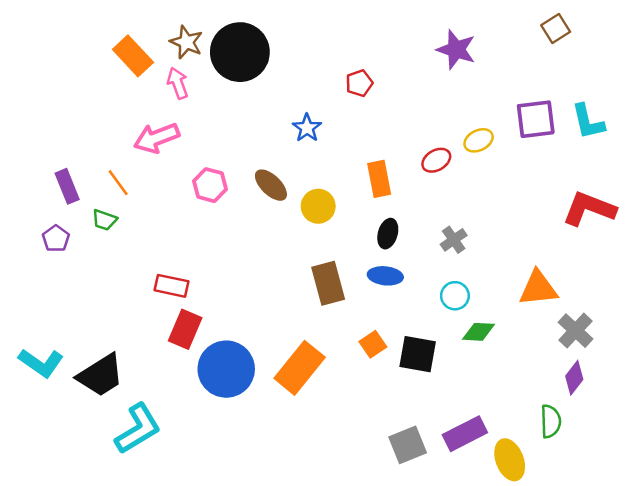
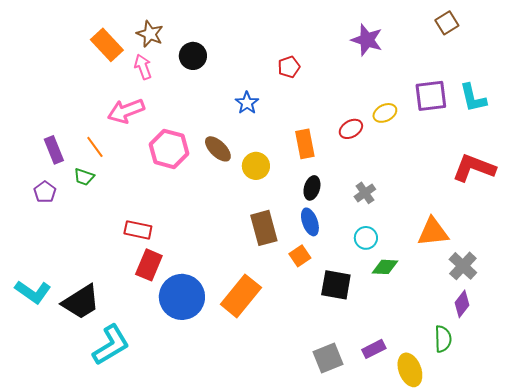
black circle: (240, 52) -> (193, 56), moved, size x0.6
pink hexagon: (210, 185) -> (169, 149), size x1.4
blue ellipse: (385, 276) -> (310, 222), turned 64
orange square: (373, 344) -> (300, 256), moved
purple rectangle: (465, 434) -> (374, 349), size x0.7

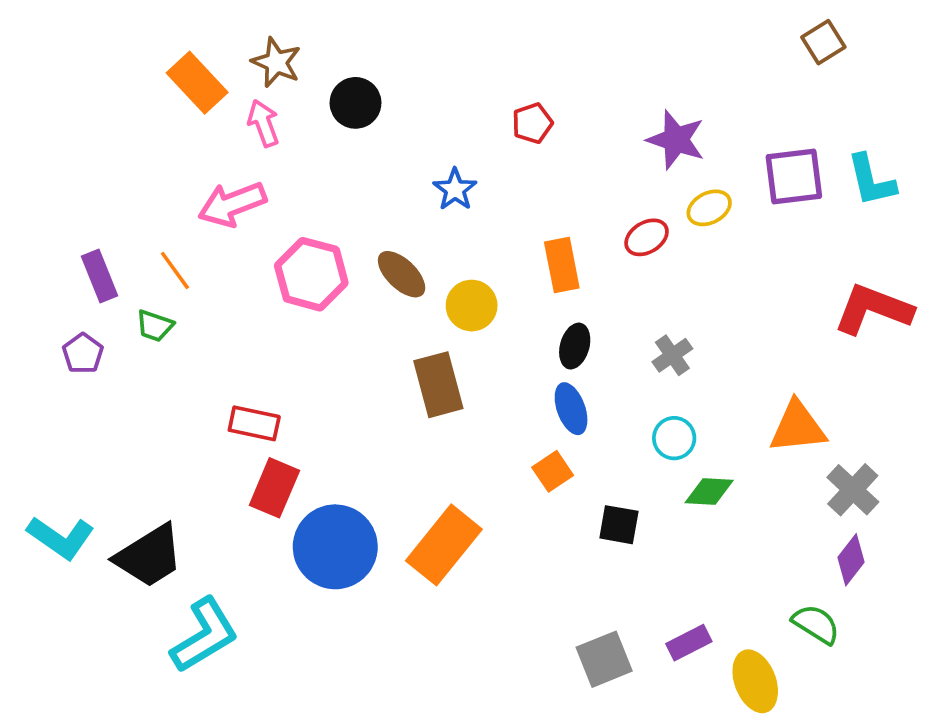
purple star: (367, 40) -> (676, 140), moved
brown rectangle: (264, 228) -> (438, 385), moved
black square: (336, 285) -> (619, 525), size x0.7
green semicircle: (443, 339) -> (816, 624), turned -56

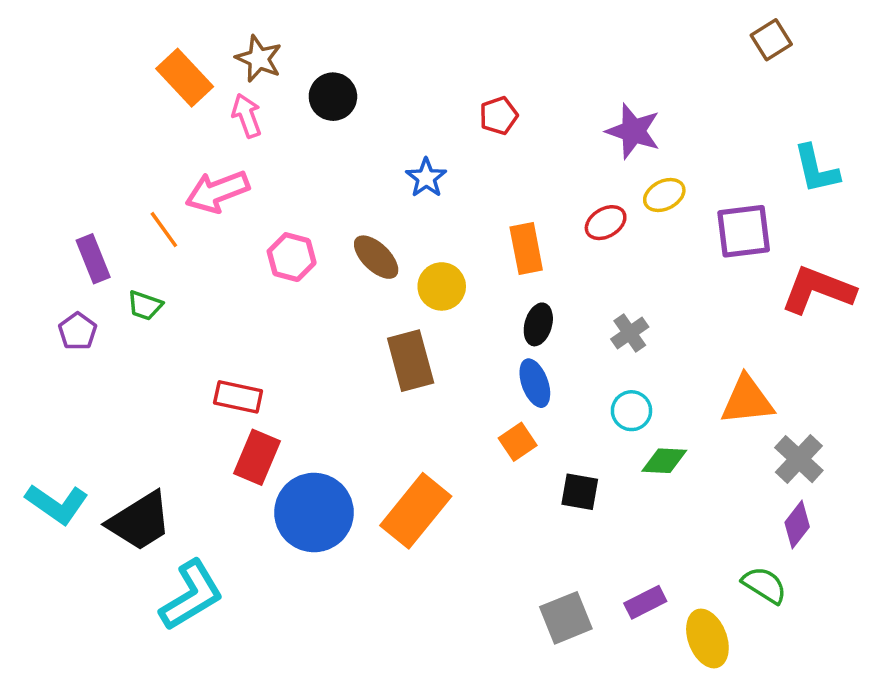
purple square: (794, 177) -> (744, 231), moved
orange line: (175, 271) -> (164, 230), moved
pink hexagon: (311, 274) -> (292, 257), size x0.7

